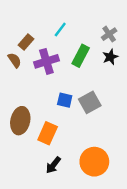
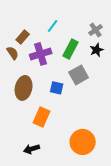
gray square: (90, 102) -> (79, 75), moved
brown ellipse: (20, 121) -> (24, 88), moved
black arrow: (53, 165) -> (32, 149), moved, turned 35

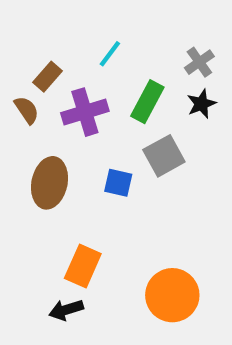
orange rectangle: (42, 117) -> (83, 266), moved

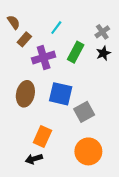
brown semicircle: (27, 110) -> (14, 22), moved
gray square: (164, 156) -> (84, 112), moved
blue square: (118, 183) -> (61, 94), size x1.6

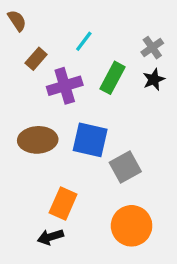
brown semicircle: (14, 22) -> (17, 21), moved
brown ellipse: (25, 94) -> (38, 140), turned 75

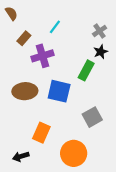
green rectangle: (112, 78) -> (86, 70), moved
gray square: (125, 167) -> (92, 117), moved
orange circle: (132, 226) -> (74, 153), moved
black arrow: (50, 237) -> (21, 156), moved

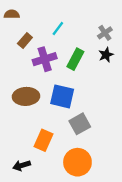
brown semicircle: (11, 13) -> (12, 14), turned -56
green rectangle: (86, 70) -> (75, 59), moved
gray square: (92, 117) -> (80, 124), moved

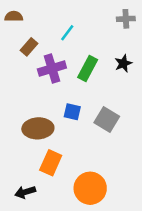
gray cross: (105, 33) -> (126, 19), moved, turned 32
brown ellipse: (26, 96) -> (38, 128), moved
blue square: (62, 96) -> (72, 112), size x0.6
gray square: (80, 124) -> (107, 119), moved, turned -30

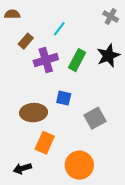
gray cross: (126, 19) -> (111, 16), turned 32
black star: (123, 63) -> (108, 56), size x1.5
gray square: (107, 119) -> (95, 118), moved, turned 30

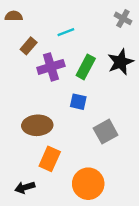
cyan line: (59, 29) -> (66, 32), turned 32
blue square: (64, 98) -> (78, 102), moved

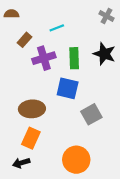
black star: (120, 62) -> (104, 54), turned -30
green rectangle: (86, 67) -> (74, 58), turned -30
blue square: (78, 102) -> (68, 88), size x1.5
orange rectangle: (50, 159) -> (31, 138), moved

